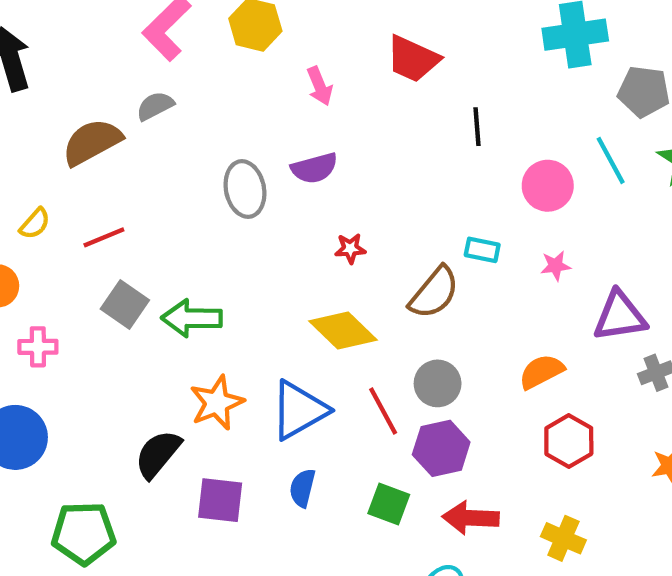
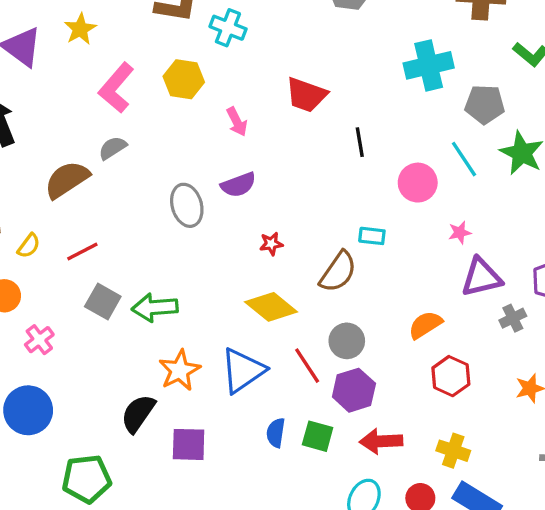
pink star: (556, 266) -> (460, 233), moved
pink cross: (38, 347) -> (39, 340), turned -32
blue semicircle: (302, 488) -> (276, 433), moved

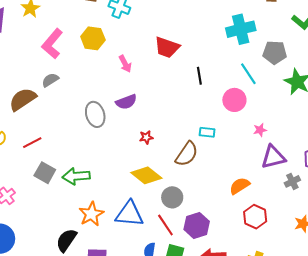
cyan line: (464, 159) -> (248, 74), moved
gray circle: (347, 341) -> (172, 197), moved
red line: (307, 366) -> (165, 225), moved
blue triangle: (243, 370) -> (129, 214), turned 40

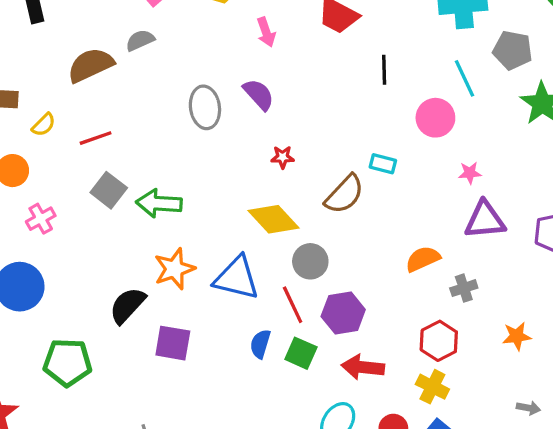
purple semicircle: (126, 102) -> (259, 94), turned -120
gray cross: (292, 181) -> (464, 288), moved
red hexagon: (255, 217) -> (439, 341), moved

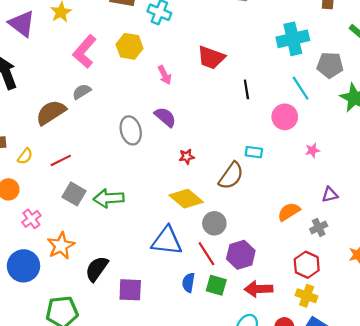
purple triangle: (485, 220) -> (330, 195), moved, size x0.6
orange star: (174, 269) -> (61, 246), moved

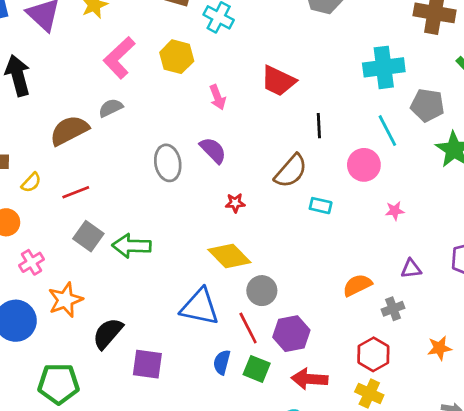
brown semicircle: (231, 176) -> (291, 171), moved

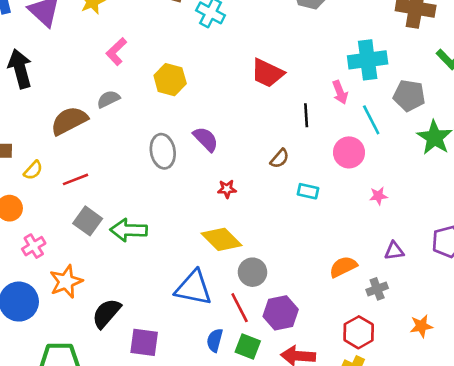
yellow hexagon: (177, 57) -> (170, 80), moved
pink L-shape: (119, 58) -> (116, 51), size x0.7
pink arrow: (217, 97) -> (340, 92), moved
brown semicircle: (291, 171) -> (280, 158), size x0.6

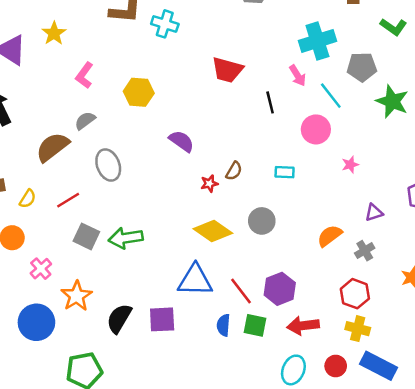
gray ellipse: (163, 151) -> (108, 165), moved
brown semicircle: (280, 158) -> (234, 171), moved
gray circle: (253, 272) -> (262, 221), moved
purple square: (144, 342) -> (162, 319), moved

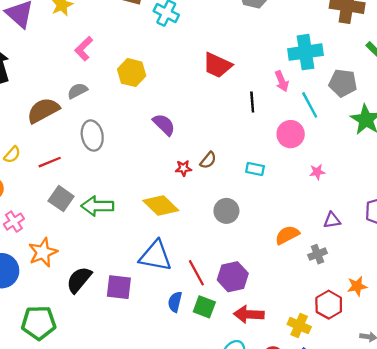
yellow diamond: (213, 231) -> (161, 205), moved
red hexagon: (355, 294) -> (329, 305), moved

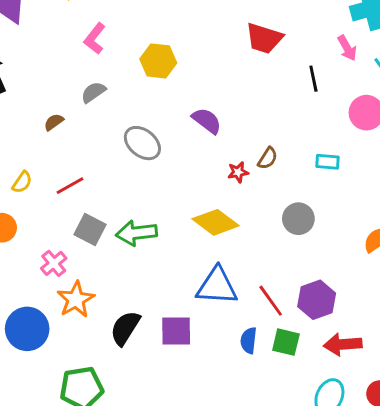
brown semicircle: (43, 110) -> (54, 122), size x0.5
gray ellipse: (92, 136) -> (142, 143), moved, turned -32
pink cross: (14, 222) -> (54, 263), moved

